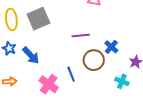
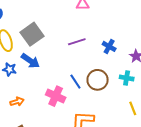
blue arrow: (31, 55) -> (30, 61), moved
brown circle: (94, 60) -> (98, 80), moved

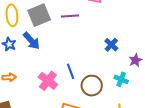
purple line: (77, 42) -> (70, 16), moved
brown circle: (98, 80) -> (92, 86), moved

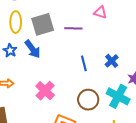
blue line: (71, 71) -> (84, 63), moved
cyan cross: (121, 79) -> (118, 96), size x1.6

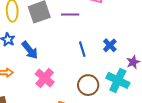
blue arrow: (33, 49) -> (30, 50), moved

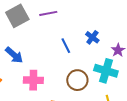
pink cross: (45, 78) -> (33, 80), turned -30

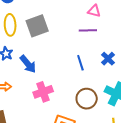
purple line: (48, 13) -> (88, 30), moved
pink cross: (33, 80) -> (43, 92), turned -30

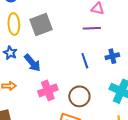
blue cross: (108, 59) -> (112, 56), turned 32
brown circle: (87, 99) -> (79, 96), moved

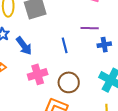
purple line: (92, 28) -> (90, 28), moved
blue line: (85, 61) -> (65, 45), moved

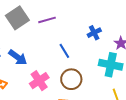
purple line: (90, 28) -> (47, 20), moved
blue line: (65, 45) -> (64, 51), moved

